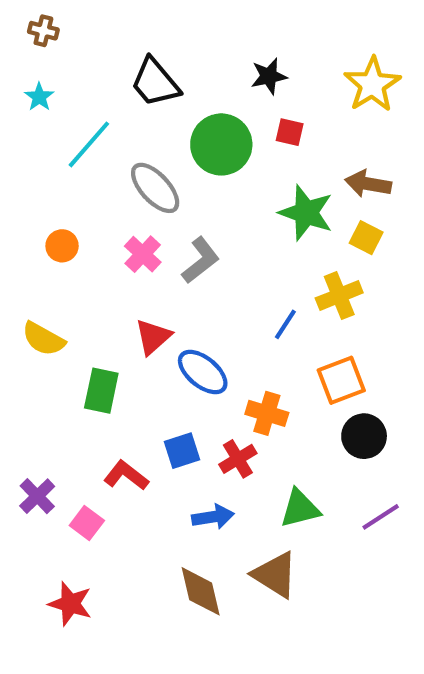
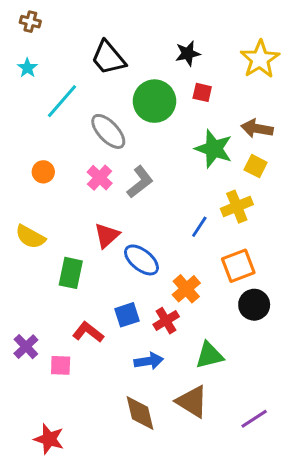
orange cross: (267, 413) -> (186, 289), turned 32
purple line: (381, 517) -> (254, 419), moved
pink square: (87, 523) -> (61, 365), turned -35
red star: (70, 604) -> (49, 439), moved

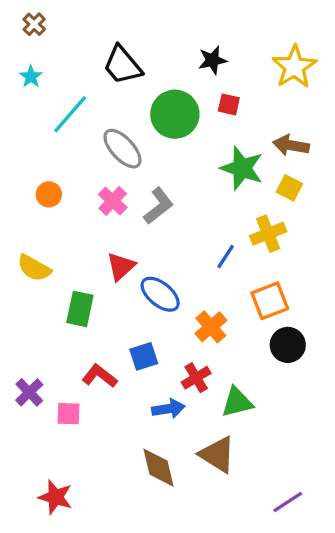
brown cross: (30, 22) -> (34, 24), turned 30
red cross: (166, 321) -> (196, 378), moved
purple line: (254, 419) -> (288, 502), moved

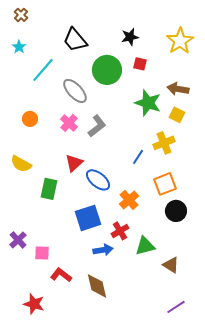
blue square: (144, 356) -> (88, 218), size x1.5
red L-shape: (100, 376) -> (61, 275), moved
brown triangle: (217, 455) -> (171, 265), moved, size x0.7

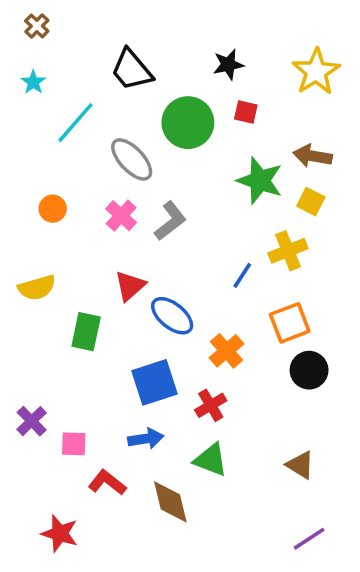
yellow semicircle: (21, 164) -> (37, 288), turned -45
green triangle: (145, 246) -> (211, 460), moved, turned 35
blue arrow: (103, 250) -> (146, 439), moved

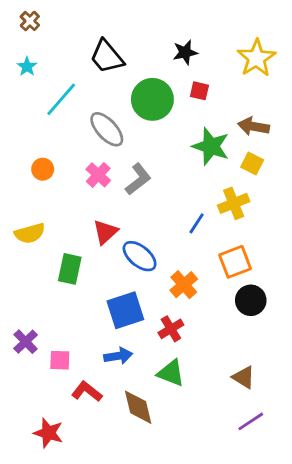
purple line: (309, 539) -> (251, 421), moved

